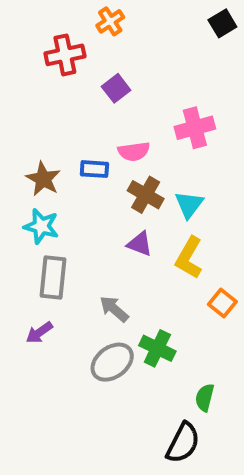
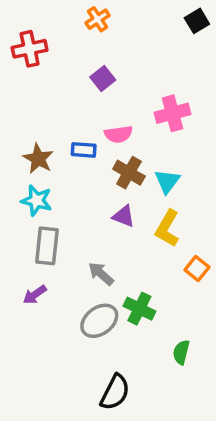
red cross: (65, 55) -> (30, 49), moved
black semicircle: (183, 443) -> (115, 392), moved

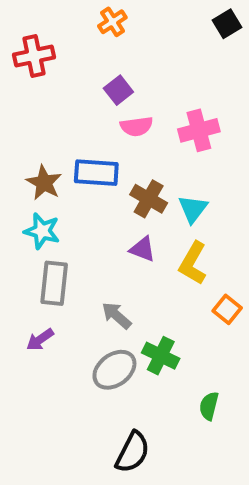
pink semicircle: (118, 134) -> (137, 126), moved
blue rectangle: (84, 150) -> (96, 173), size x1.5

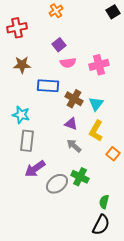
brown star: (44, 183) -> (22, 65), moved, turned -30
gray arrow: (116, 315) -> (74, 146), moved
purple arrow: (40, 340) -> (35, 169), moved, size x1.5
black semicircle: (133, 452) -> (101, 225), moved

